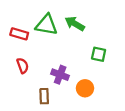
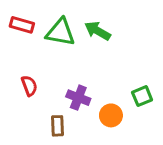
red rectangle: (19, 34) -> (22, 25), moved
green square: (99, 54) -> (142, 96), moved, turned -35

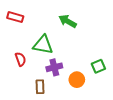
green triangle: (60, 32) -> (43, 45), moved
purple cross: (78, 98) -> (54, 67), turned -35

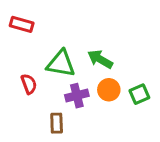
green arrow: (68, 21) -> (100, 59), moved
orange circle: (77, 80) -> (109, 90), moved

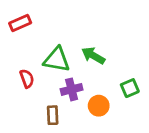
red rectangle: (22, 24) -> (20, 23), turned -40
orange circle: (109, 90) -> (99, 106), moved

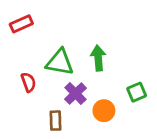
green arrow: (93, 56) -> (98, 58), turned 55
purple cross: (72, 89) -> (75, 94), turned -30

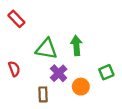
red rectangle: (21, 24) -> (16, 19), turned 70
red semicircle: (28, 82) -> (14, 69), moved

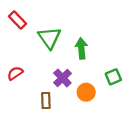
green triangle: (46, 49) -> (49, 38), moved, turned 45
red semicircle: (14, 69) -> (15, 73), turned -104

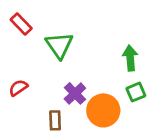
green arrow: (81, 48) -> (130, 58), moved
orange circle: (86, 92) -> (103, 110), size x1.5

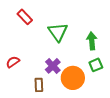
red rectangle: (21, 24) -> (25, 17), moved
green triangle: (59, 45) -> (58, 32), moved

